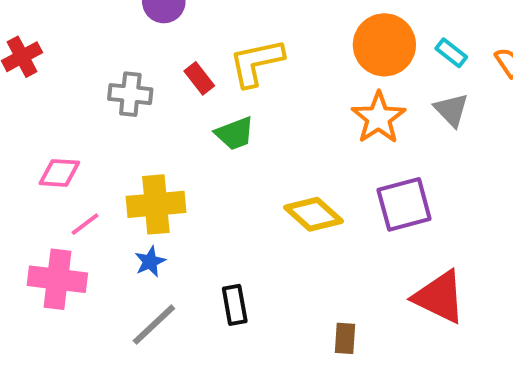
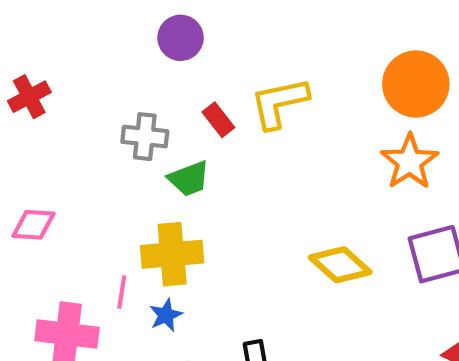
green trapezoid: (235, 134) -> (189, 179), moved
pink diamond: (59, 173) -> (33, 225), moved
pink line: (85, 224) -> (122, 292), moved, turned -44

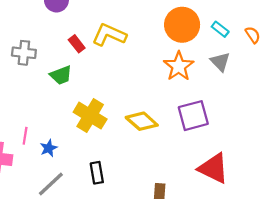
yellow L-shape: (279, 103) -> (109, 35), turned 36
gray cross: (145, 137) -> (24, 53), moved
yellow cross: (172, 254) -> (90, 116), moved, turned 36

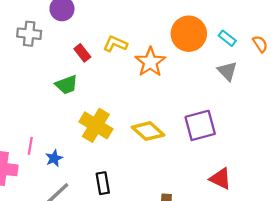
yellow L-shape: (109, 35) -> (115, 44), size x0.7
gray cross: (24, 53) -> (29, 34), moved
orange star: (179, 66) -> (150, 62), moved
red triangle: (213, 168) -> (220, 179), size x0.7

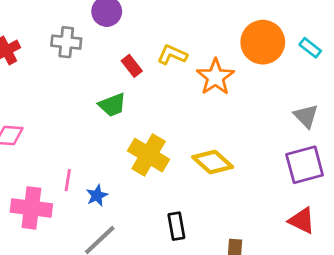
gray triangle: (227, 71) -> (306, 116), moved
purple square: (200, 125) -> (305, 165), moved
black rectangle: (103, 183) -> (176, 226), moved

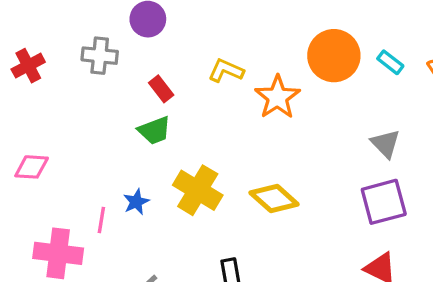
red rectangle: (132, 66) -> (161, 89), moved
blue star: (97, 195) -> (136, 202), moved

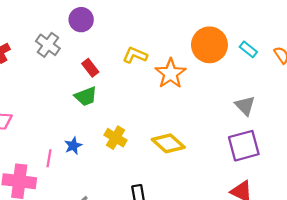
gray cross: (100, 56) -> (48, 45), turned 30
yellow cross: (198, 190) -> (115, 138), size x0.7

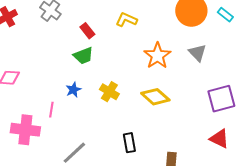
orange star: (170, 73) -> (157, 56), moved
gray triangle: (245, 106) -> (197, 53), moved
blue star: (73, 146) -> (73, 90), moved

